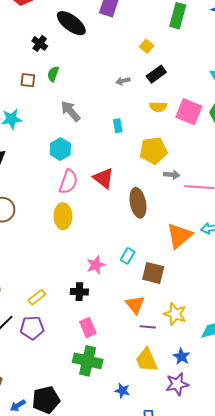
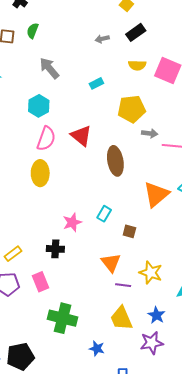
cyan rectangle: (118, 126) -> (96, 83), turned 72
brown square: (153, 273) -> (129, 231), size x0.6
pink rectangle: (88, 327) -> (40, 282), moved

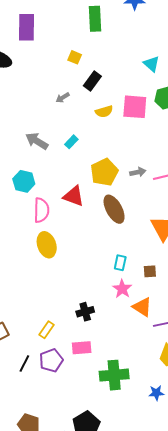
gray arrow: (49, 68) -> (37, 141), moved
yellow pentagon: (132, 109) -> (104, 172), moved
pink star: (72, 222) -> (122, 289), moved
pink rectangle: (40, 282) -> (82, 348), turned -54

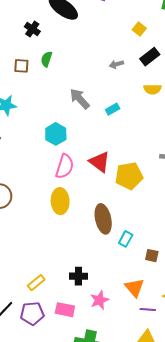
yellow pentagon: (104, 172) -> (129, 176), moved
brown ellipse: (114, 209) -> (103, 219), moved
pink star: (122, 289) -> (100, 300), moved

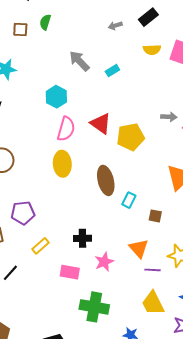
purple pentagon: (32, 313) -> (23, 213), moved

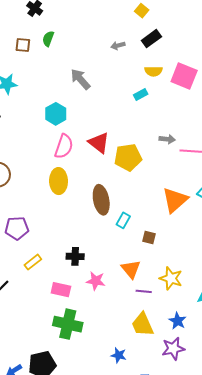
cyan rectangle: (112, 71) -> (141, 95), moved
pink star: (104, 262) -> (96, 281), turned 30
green cross: (94, 307) -> (68, 324), moved

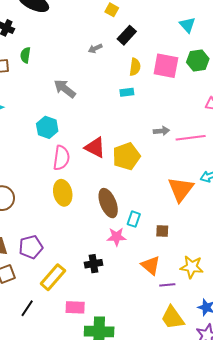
yellow semicircle: (153, 71) -> (135, 67), turned -72
cyan rectangle: (141, 95) -> (127, 92), turned 32
yellow rectangle: (33, 262) -> (53, 277), size x1.5
pink star: (96, 281) -> (116, 237), moved
pink rectangle: (61, 290) -> (75, 307), moved

